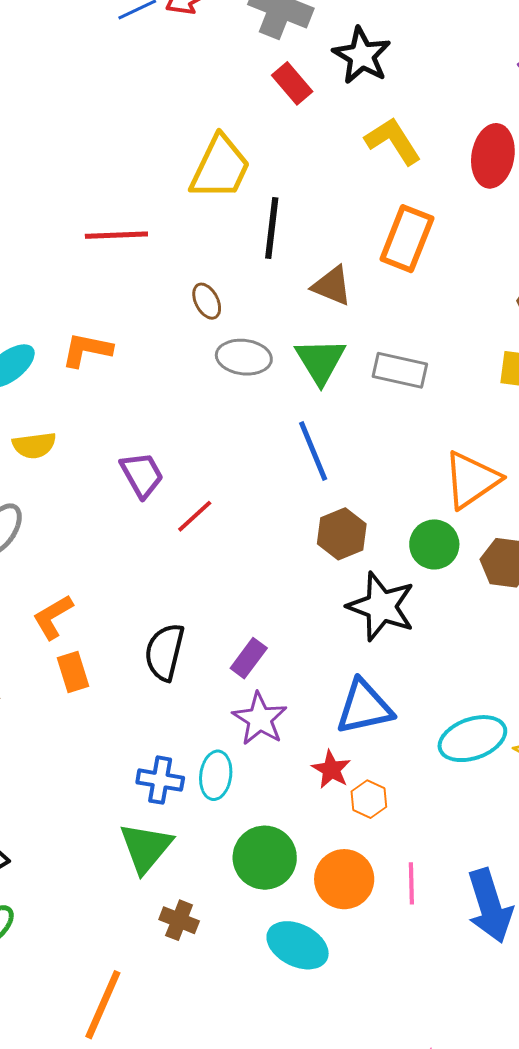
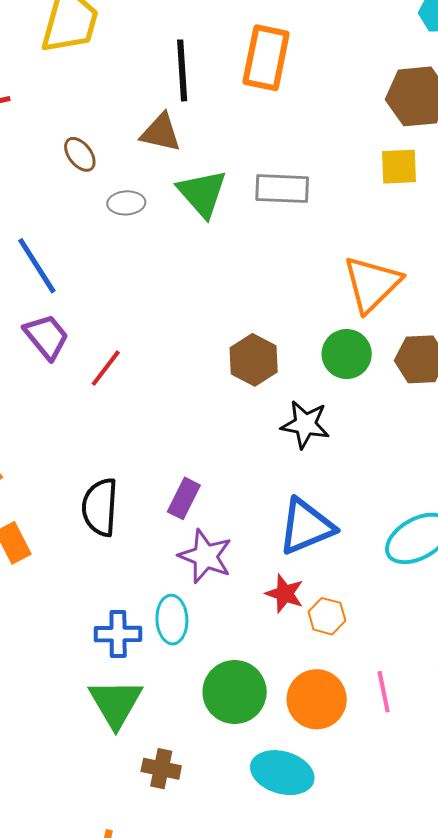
black line: (272, 228) -> (182, 70), moved
brown triangle: (332, 286) -> (161, 133), moved
gray ellipse: (244, 357) -> (126, 203), size x0.7
blue line: (313, 451) -> (37, 266), moved
black star: (381, 607) -> (305, 424), size x0.7

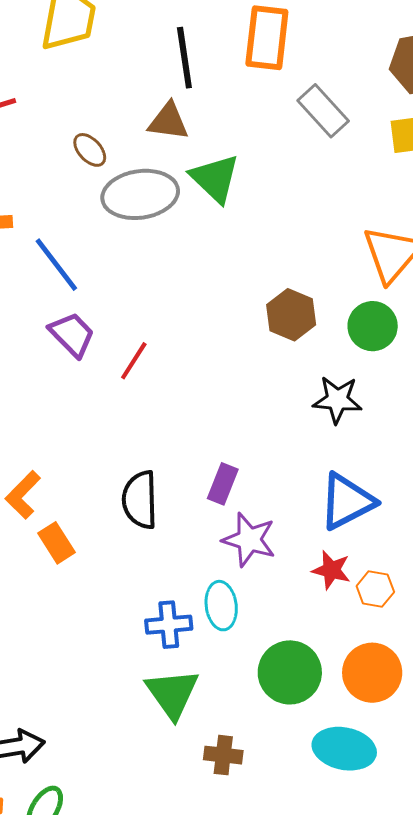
gray rectangle: (282, 189) -> (323, 111), moved, turned 50
gray ellipse: (126, 203) -> (140, 194), size x2.0
brown hexagon: (254, 360) -> (291, 315), moved

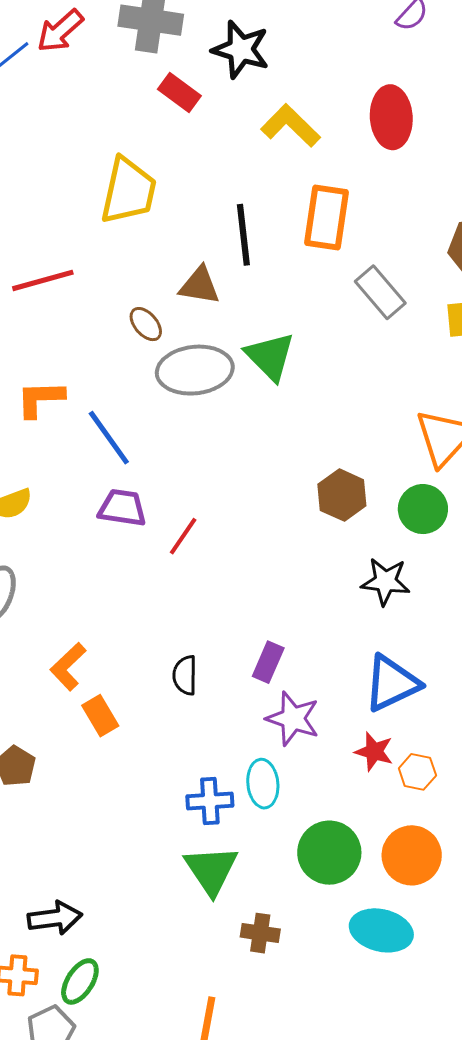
brown triangle: (168, 121) -> (199, 286), moved
purple trapezoid: (72, 334) -> (122, 508), turned -39
black semicircle: (140, 500) -> (185, 675), size x0.7

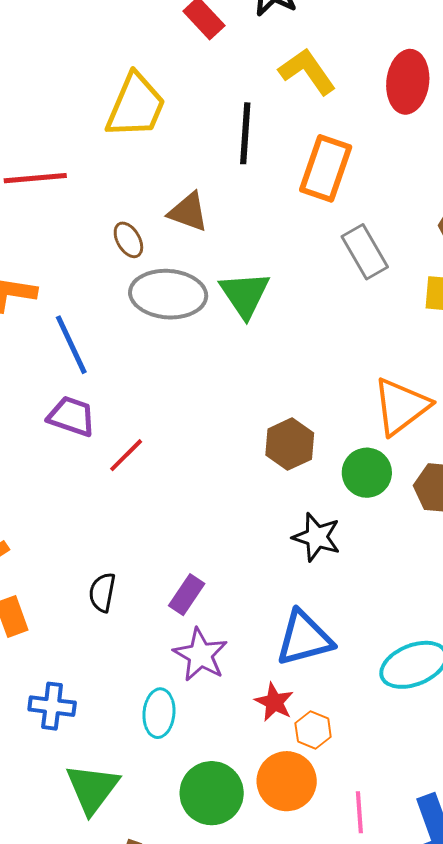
black line: (243, 235) -> (245, 133), moved
blue cross: (210, 801) -> (52, 706), moved
orange circle: (412, 855) -> (287, 781), moved

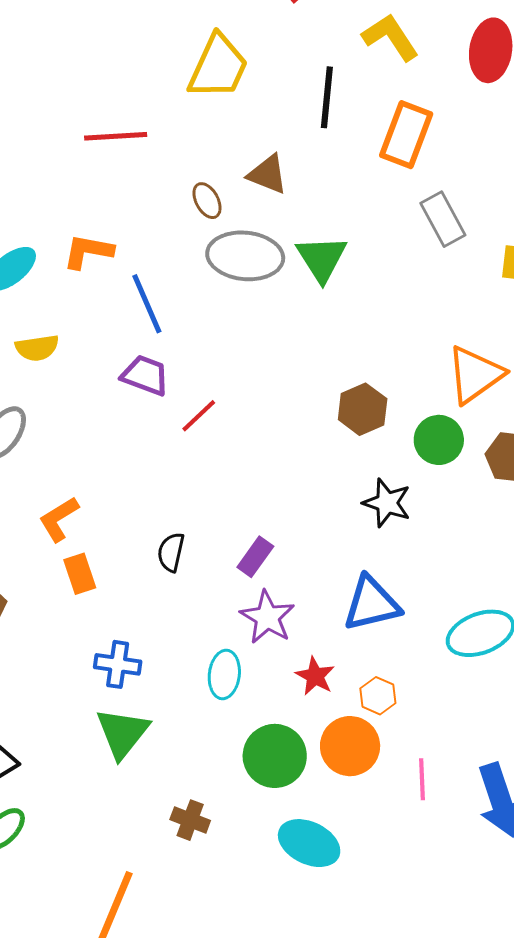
red star: (274, 702) -> (315, 676), moved
green triangle: (92, 789) -> (122, 733), moved

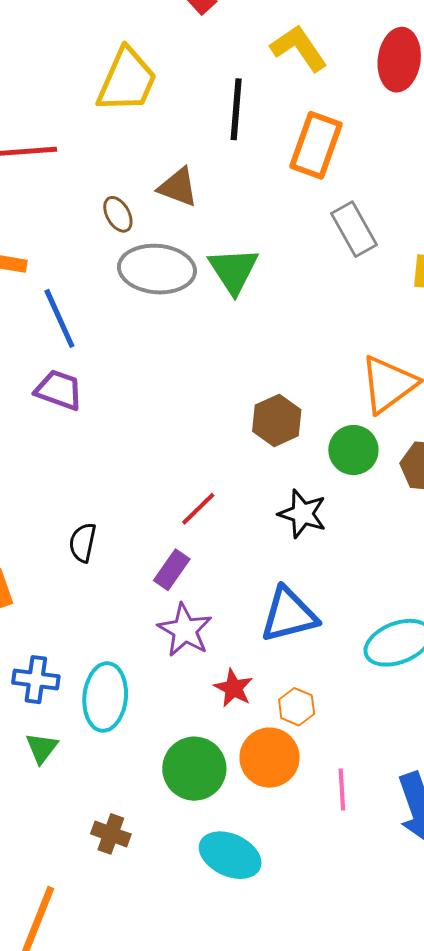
red line: (199, 416) -> (198, 509), moved
black semicircle: (171, 552) -> (83, 543), moved
cyan ellipse: (224, 674) -> (105, 697), moved, size x1.4
green triangle: (122, 733) -> (42, 748), size x0.6

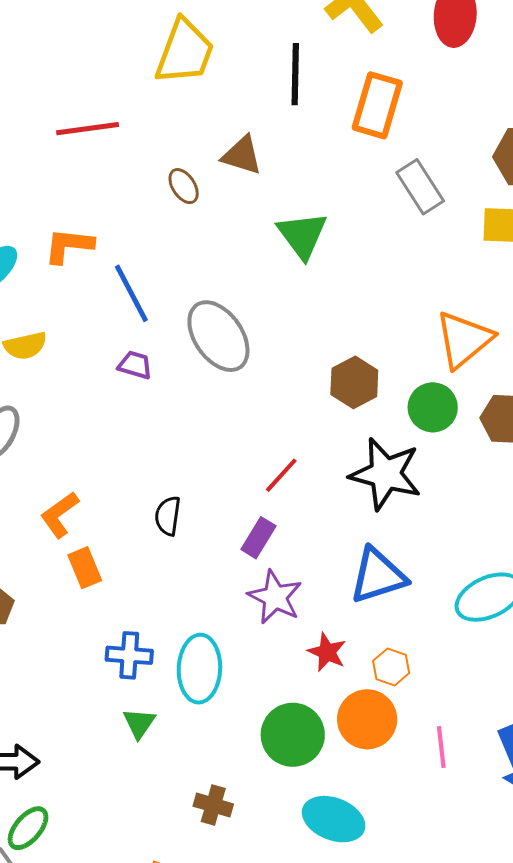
gray ellipse: (157, 269) -> (218, 336), moved, turned 54
purple trapezoid: (59, 390) -> (135, 365), size x0.7
black star: (302, 514) -> (386, 474), size x1.5

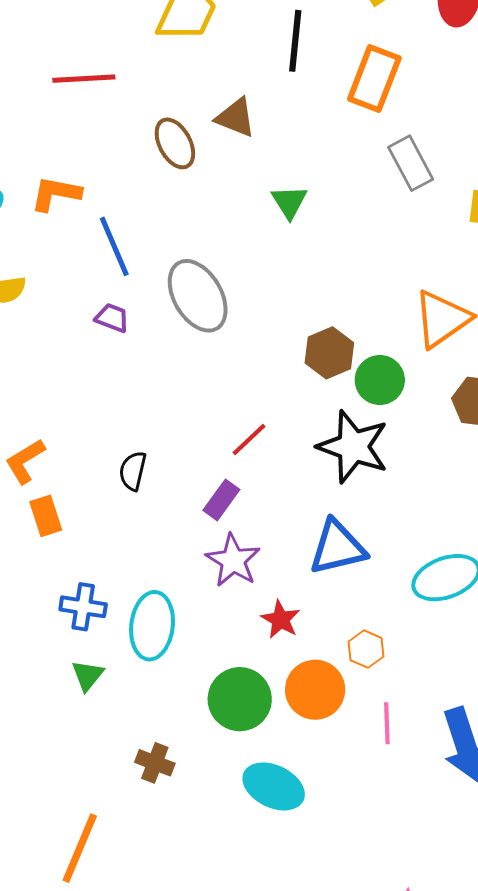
brown ellipse: (184, 186) -> (175, 143), size x1.4
green triangle: (302, 235) -> (289, 202), size x0.7
green circle: (433, 407) -> (380, 380), moved
orange hexagon: (391, 667) -> (366, 649), moved

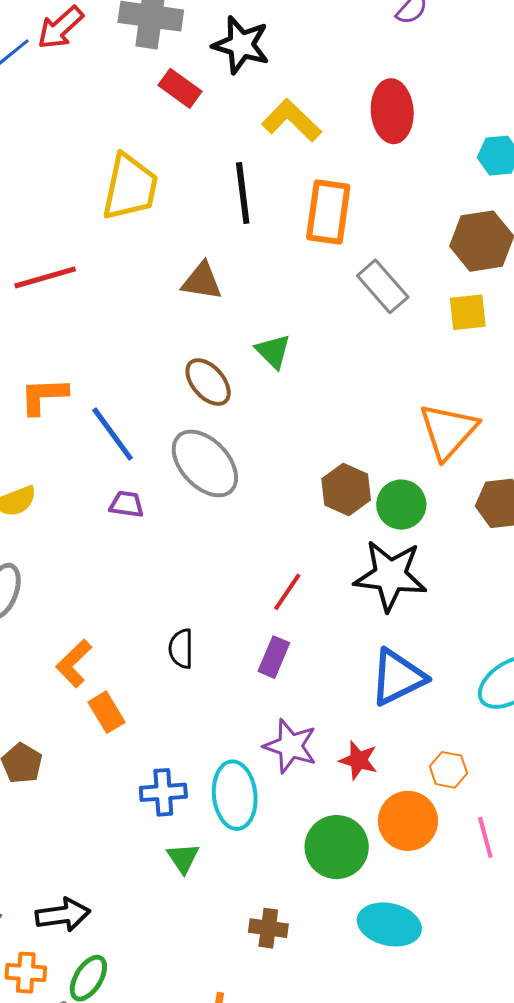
brown ellipse: (175, 143) -> (208, 382), moved
purple star: (233, 560) -> (290, 746), moved

